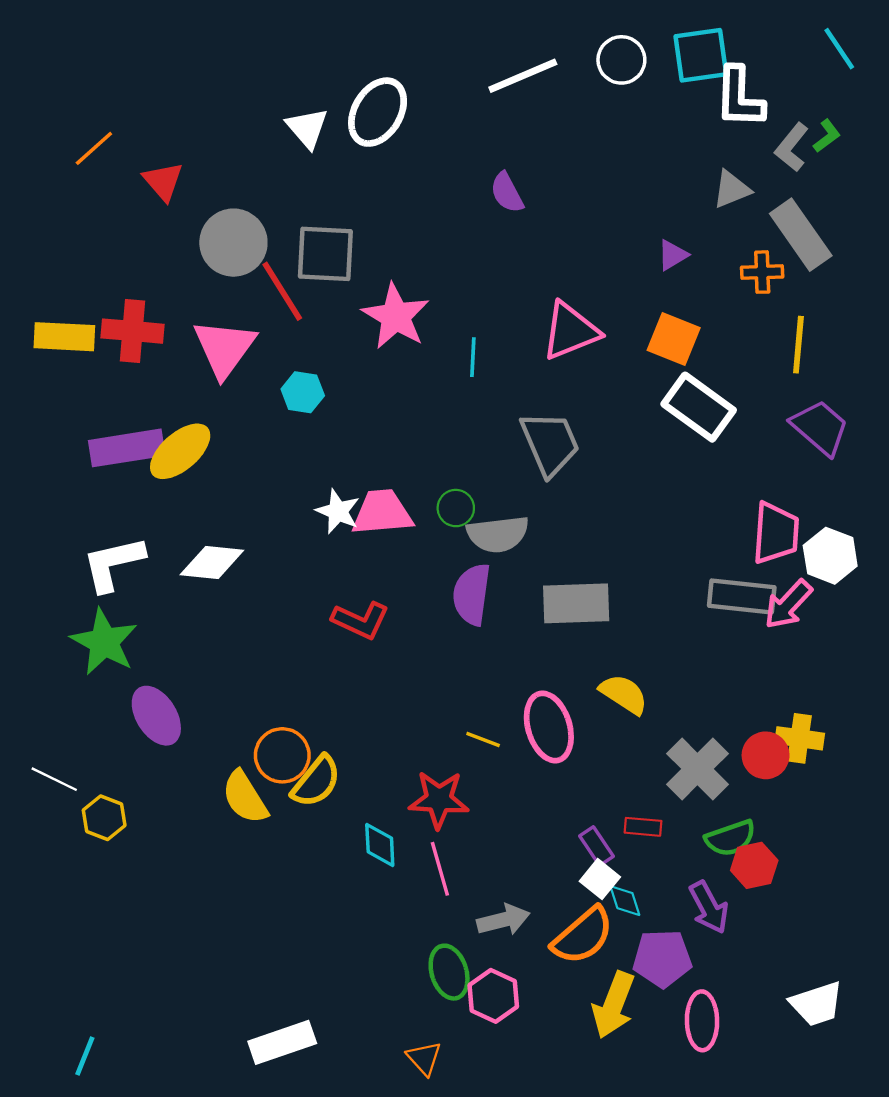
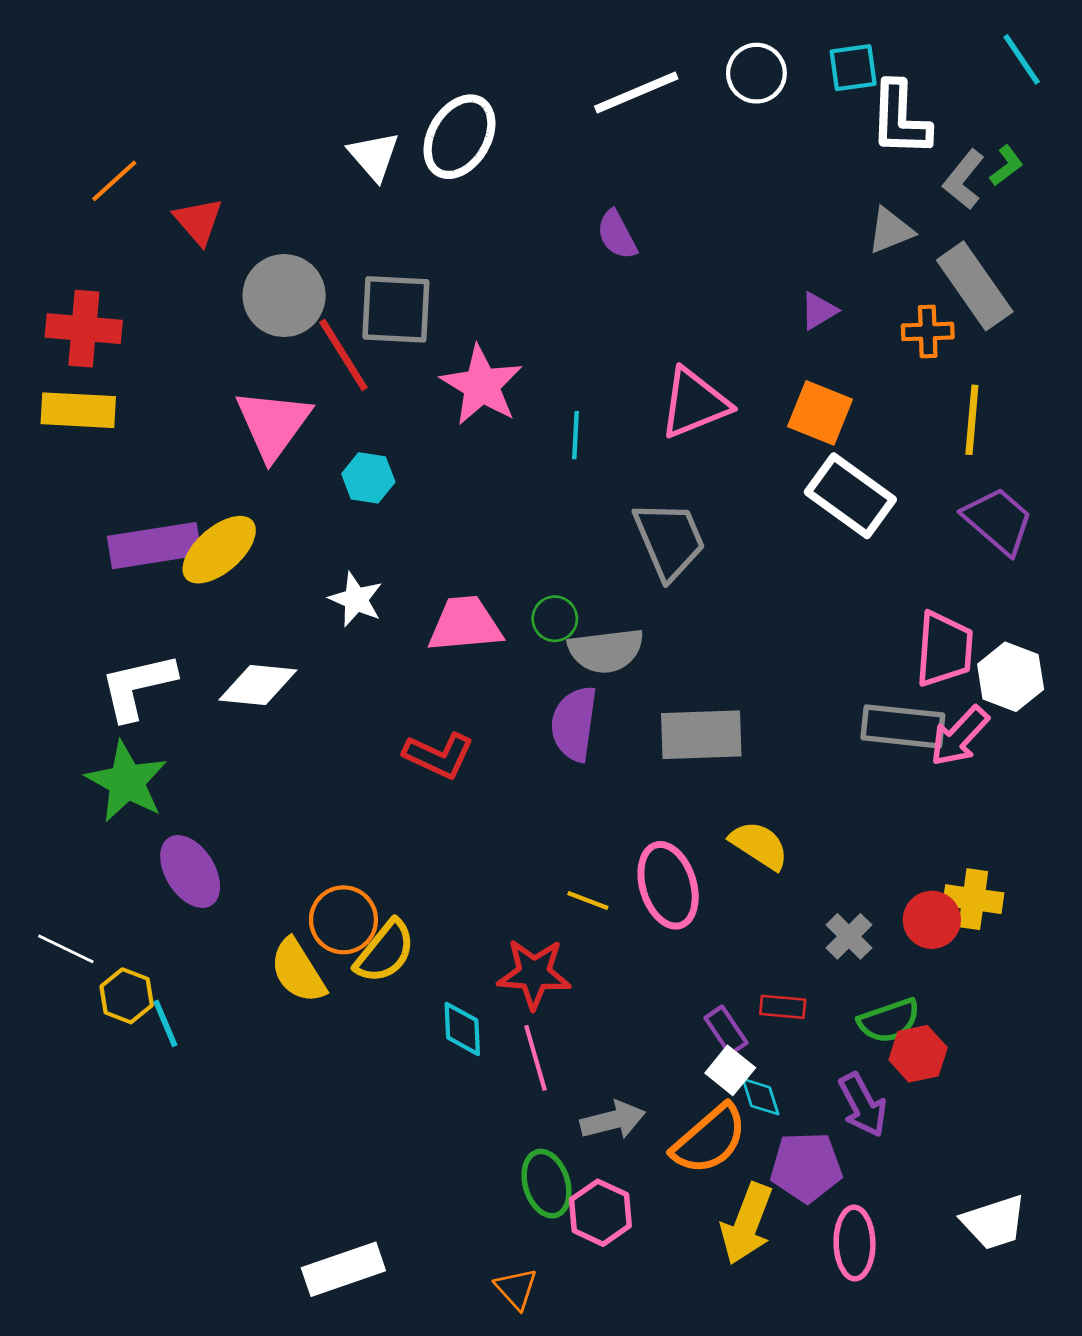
cyan square: (701, 55) -> (853, 68), size x0.7
red cross: (132, 331) -> (84, 329), moved
white star: (338, 511) -> (356, 599), moved
gray cross: (697, 769) -> (849, 936), size x0.6
cyan line: (85, 1056) -> (165, 1023), moved, turned -45

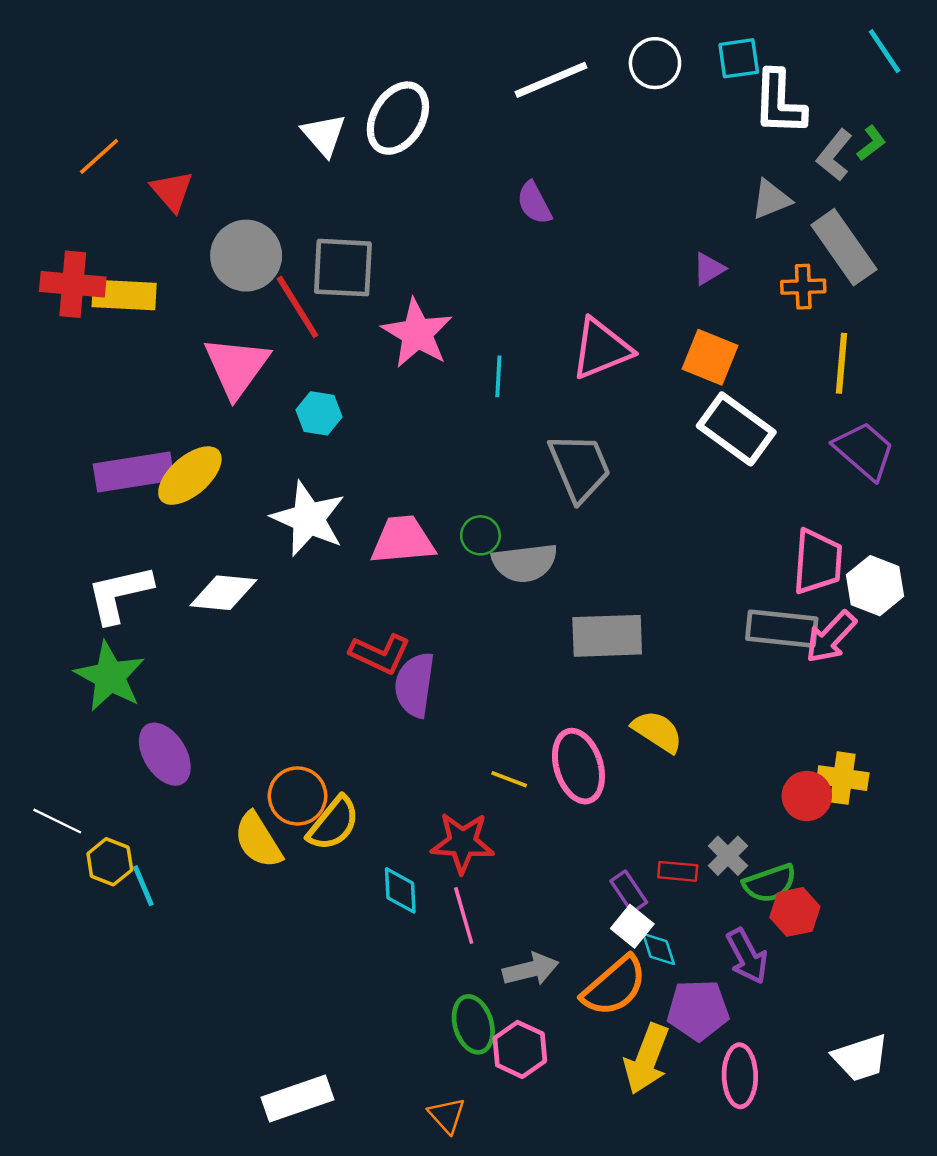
yellow rectangle: (78, 410) -> (124, 295), moved
white star: (356, 599) -> (308, 519), size x1.6
purple semicircle: (574, 724) -> (415, 685), moved
gray cross: (849, 936) -> (728, 856), moved

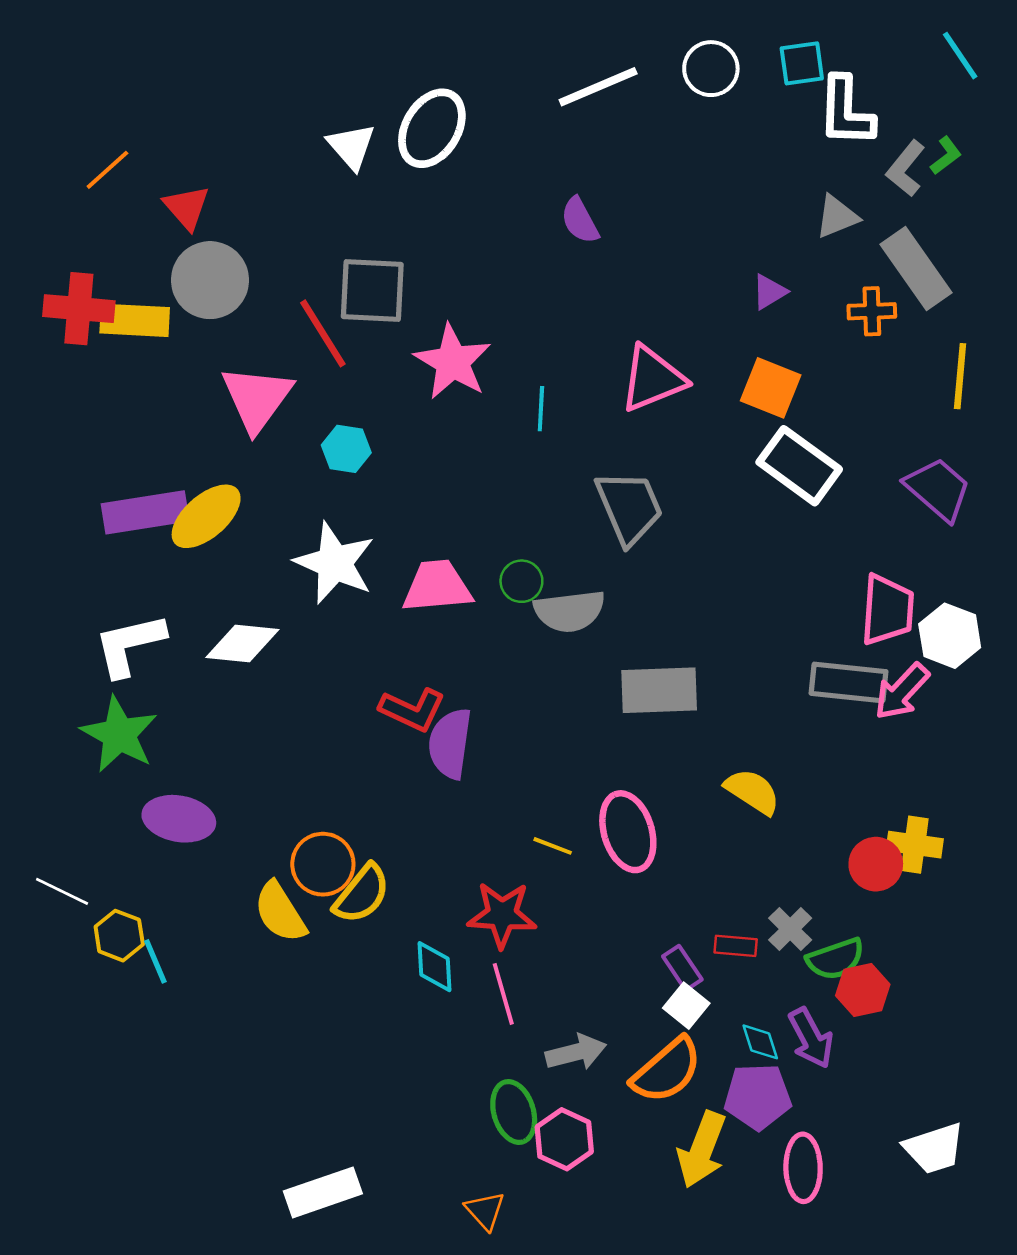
gray circle: (246, 256) -> (210, 280), moved
yellow line: (842, 363) -> (960, 376), moved
yellow semicircle: (657, 731) -> (752, 791), moved
purple ellipse: (165, 754) -> (179, 819), turned -48
cyan diamond: (659, 949) -> (760, 1042), moved

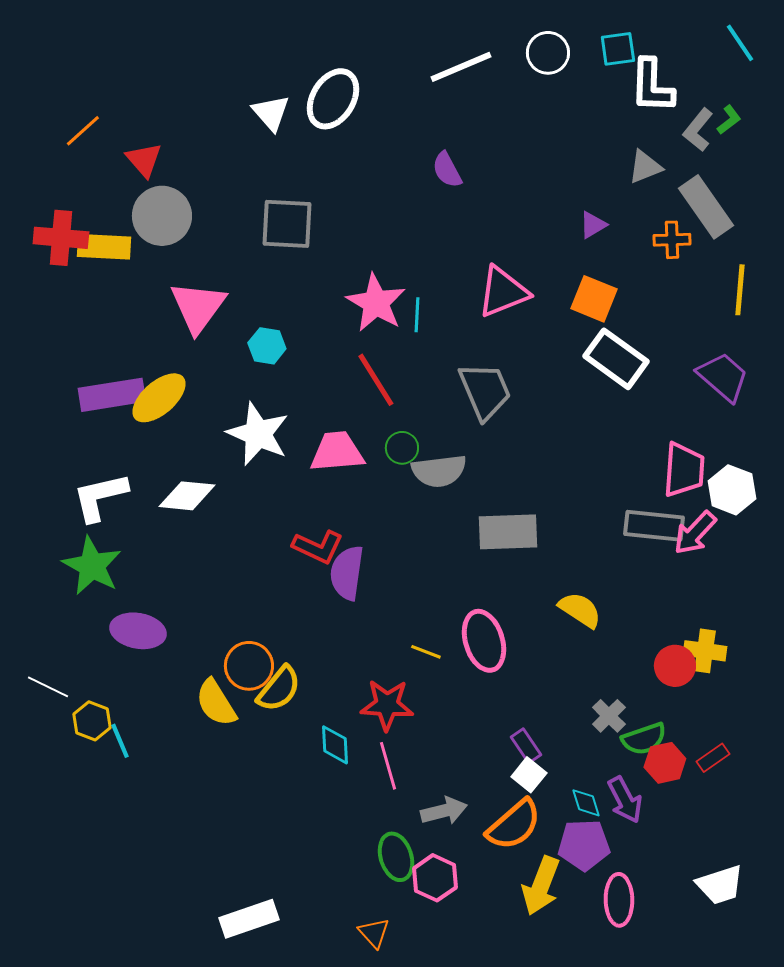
red line: (323, 333) -> (376, 380), moved
pink star: (453, 362) -> (376, 303), moved
red rectangle: (736, 946) -> (713, 758), moved, turned -40

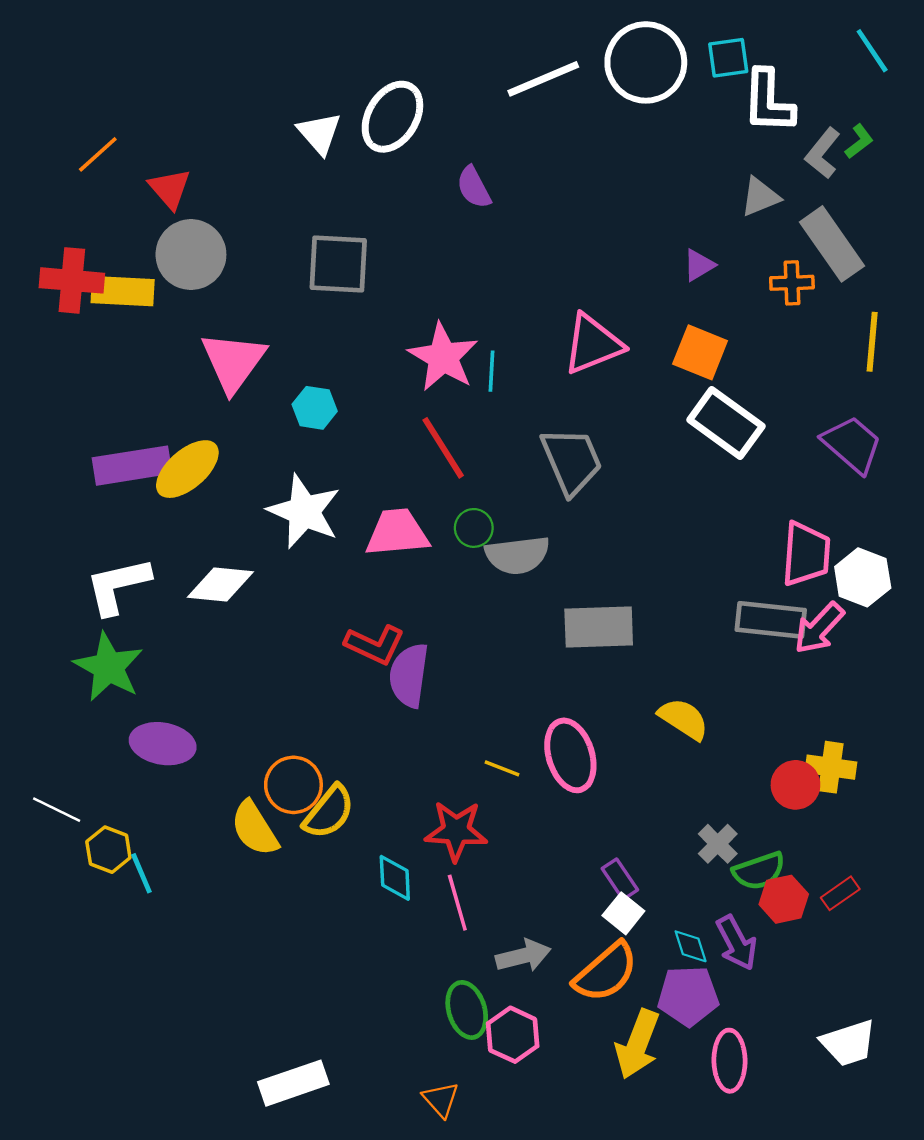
white circle: (548, 53) -> (646, 62), size x1.6
purple semicircle: (447, 170) -> (474, 187), moved

